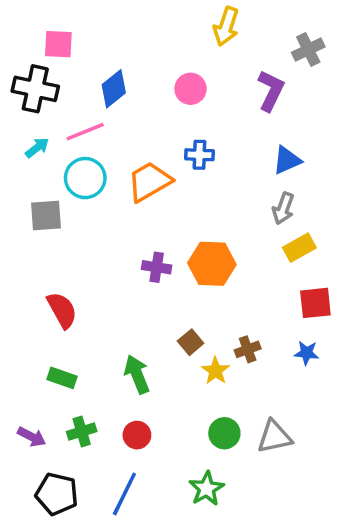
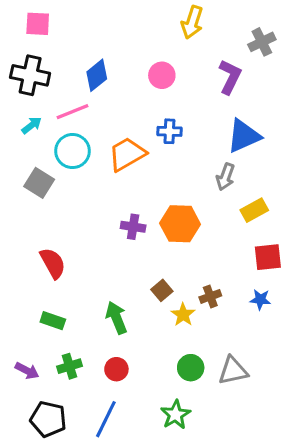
pink square: (58, 44) -> (38, 24), moved
blue triangle: (287, 160) -> (244, 136), size x1.4
gray arrow: (283, 208) -> (225, 177), moved
gray square: (46, 216) -> (39, 183), turned 36

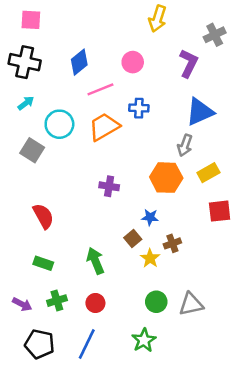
pink line: (72, 112) -> (100, 89), moved
orange hexagon: (180, 224) -> (166, 178), moved
blue star: (260, 299) -> (150, 217), moved

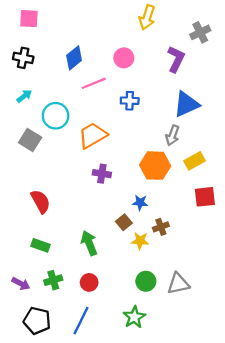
black cross: (25, 62) -> (23, 58), size x0.7
orange trapezoid: (104, 127) -> (93, 135), moved
yellow star: (150, 258) -> (140, 241), turned -30

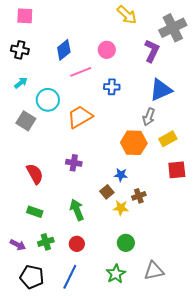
yellow arrow: (147, 17) -> (127, 15), turned -65
gray cross: (200, 32) -> (173, 28), size x1.5
purple cross: (102, 174) -> (74, 163), moved
gray triangle: (178, 284) -> (154, 271), moved

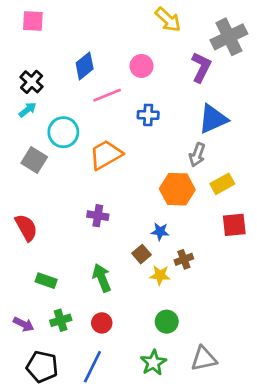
black cross: (20, 50) -> (32, 82), moved, turned 30
red semicircle: (35, 174) -> (26, 228), moved

